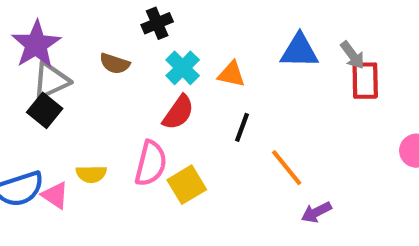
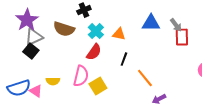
brown semicircle: (115, 64) -> (64, 29), size x1.5

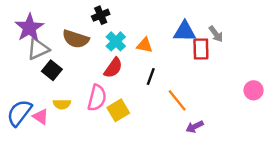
red rectangle: (182, 37) -> (201, 49), moved
black square: (31, 51) -> (52, 70), moved
blue semicircle: (19, 88) -> (19, 113), turned 145

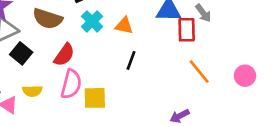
red semicircle: (113, 68) -> (64, 55), moved
orange line: (177, 100) -> (199, 72), moved
yellow square: (118, 110) -> (95, 98), turned 30

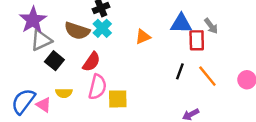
cyan cross: (92, 21) -> (102, 28), moved
orange triangle: (124, 26) -> (143, 37), turned -35
black line: (131, 60) -> (180, 71), moved

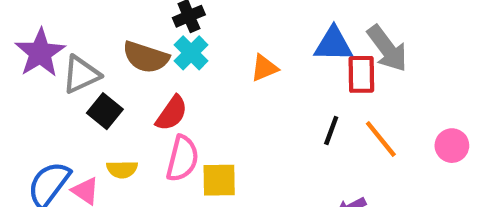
purple star: (33, 20) -> (40, 53), moved
gray arrow: (211, 26) -> (387, 49), size x1.6

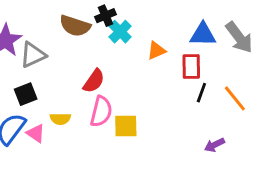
cyan cross: (191, 53) -> (120, 32), moved
brown semicircle: (146, 57) -> (75, 26), moved
red rectangle: (361, 74) -> (191, 66), moved
black square: (105, 111) -> (26, 94), moved, turned 30

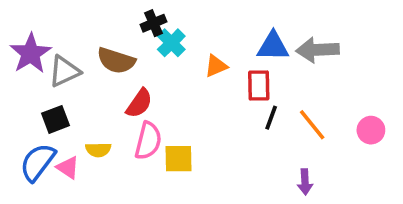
brown semicircle: (75, 26) -> (116, 61), moved
gray arrow: (239, 37) -> (317, 50), turned 124
purple arrow: (214, 145) -> (305, 182), moved, turned -66

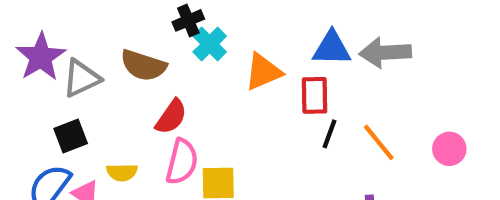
orange triangle: (216, 66) -> (263, 72), size x1.4

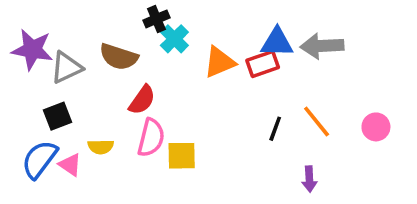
purple star: (41, 57) -> (32, 50), turned -30
red rectangle: (315, 95) -> (263, 64), moved, turned 72
black line: (330, 134) -> (275, 129), moved

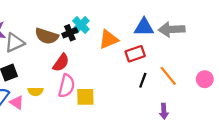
black cross: (156, 19) -> (70, 33), moved
red rectangle: (263, 64) -> (135, 54), moved

